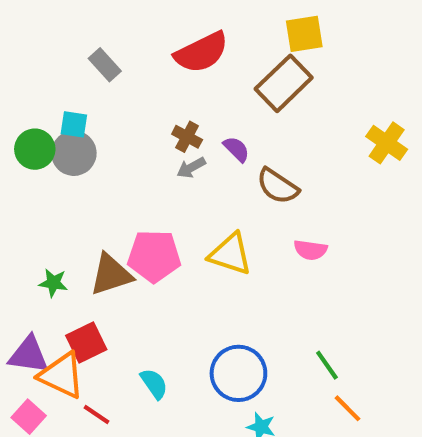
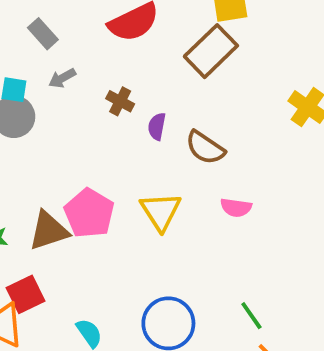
purple semicircle: (236, 149) -> (157, 126), moved, turned -124
gray arrow: (191, 168) -> (62, 78), moved
yellow triangle: (230, 254) -> (161, 211), turned 39
pink pentagon: (154, 256) -> (89, 213), turned 30

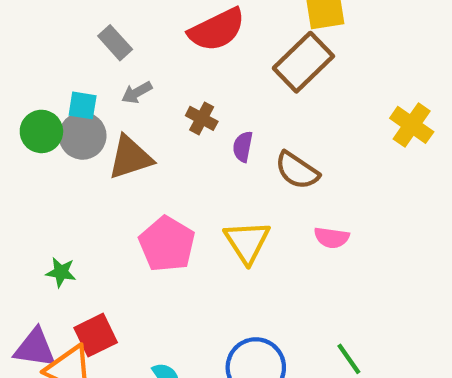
brown triangle: (49, 231) -> (130, 157), moved

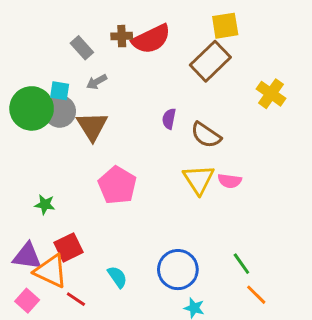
brown cross: (202, 118) -> (122, 36), moved, turned -30
yellow cross: (412, 125) -> (271, 94), moved
green circle: (41, 131) -> (32, 108), size x1.5
brown triangle: (130, 157) -> (92, 126), turned -44
yellow triangle: (247, 242) -> (199, 179), moved

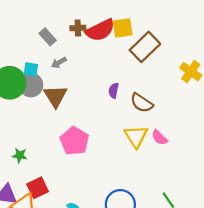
yellow square: (225, 26) -> (123, 28), moved
pink semicircle: (230, 181) -> (159, 138), turned 36

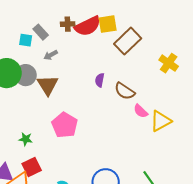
cyan square: (31, 69) -> (26, 40), moved
yellow triangle: (136, 136) -> (161, 121), moved, turned 35
pink semicircle: (159, 138) -> (141, 111), moved
green star: (20, 155) -> (26, 139), moved

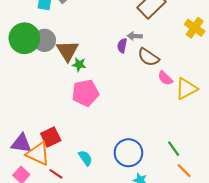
gray arrow: (51, 55) -> (135, 36), moved, turned 32
pink pentagon: (65, 125) -> (85, 93), turned 30
green star: (26, 139) -> (79, 64), moved

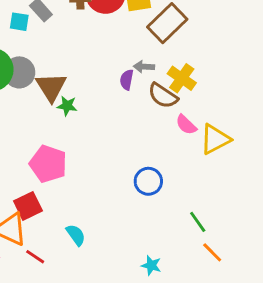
yellow cross: (195, 28) -> (182, 78), moved
pink pentagon: (85, 93) -> (48, 164), moved, turned 30
blue circle: (128, 153) -> (148, 181), moved, size x0.7

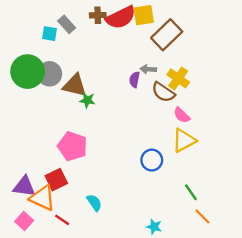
brown triangle: (51, 87) -> (75, 85), turned -45
yellow triangle: (215, 139) -> (184, 140), moved

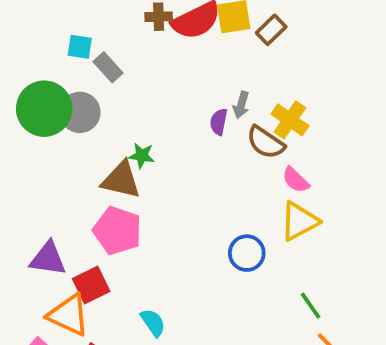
gray rectangle: (67, 24) -> (108, 67), moved
brown rectangle: (167, 35) -> (271, 30), moved, size x0.6
gray arrow: (148, 69) -> (241, 105), turned -77
brown triangle: (75, 85) -> (121, 180), moved
purple triangle: (24, 186) -> (48, 259), moved

